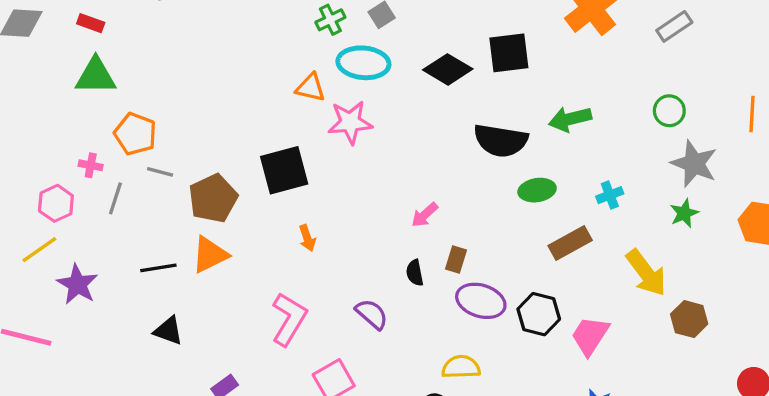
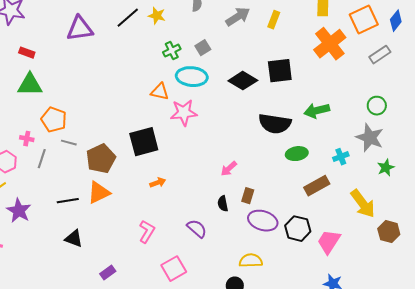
gray star: (694, 164) -> (370, 138), moved
orange arrow: (307, 238) -> (158, 183), turned -91
pink L-shape: (289, 319) -> (147, 232), size x0.7

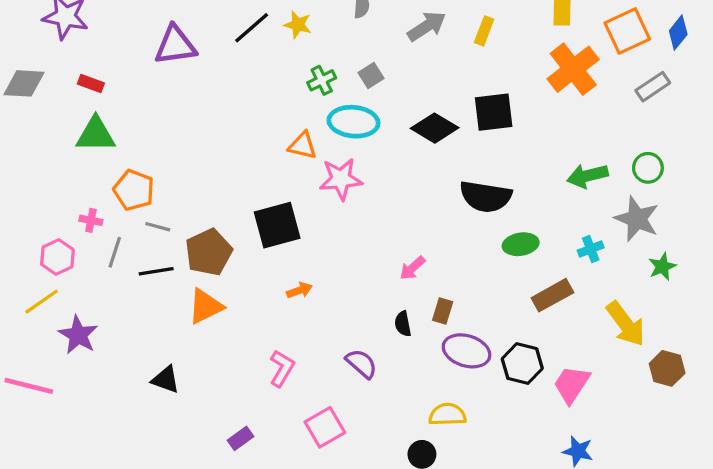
green arrow: (317, 111) -> (587, 176), moved
black line: (68, 201) -> (156, 271), moved
purple rectangle: (108, 273) -> (241, 438), moved

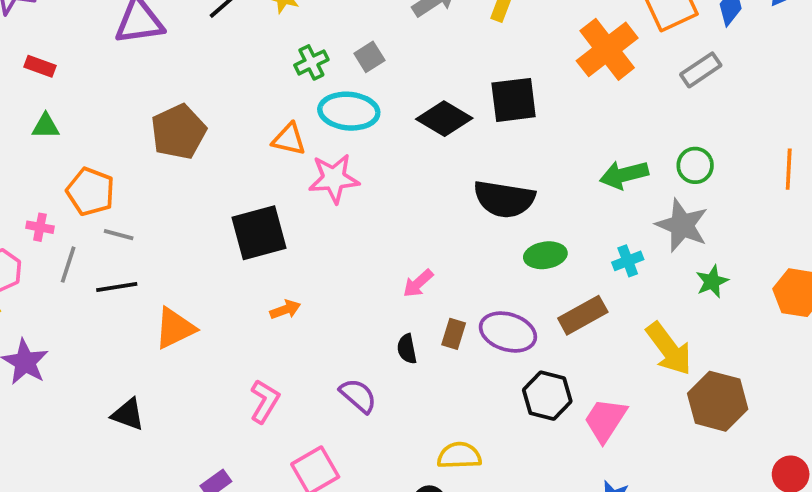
green triangle: (96, 134) -> (46, 126), size x0.6
brown pentagon: (209, 252) -> (179, 132), moved
purple ellipse: (467, 351) -> (508, 332), moved
brown hexagon: (667, 368) -> (718, 401), size x1.4

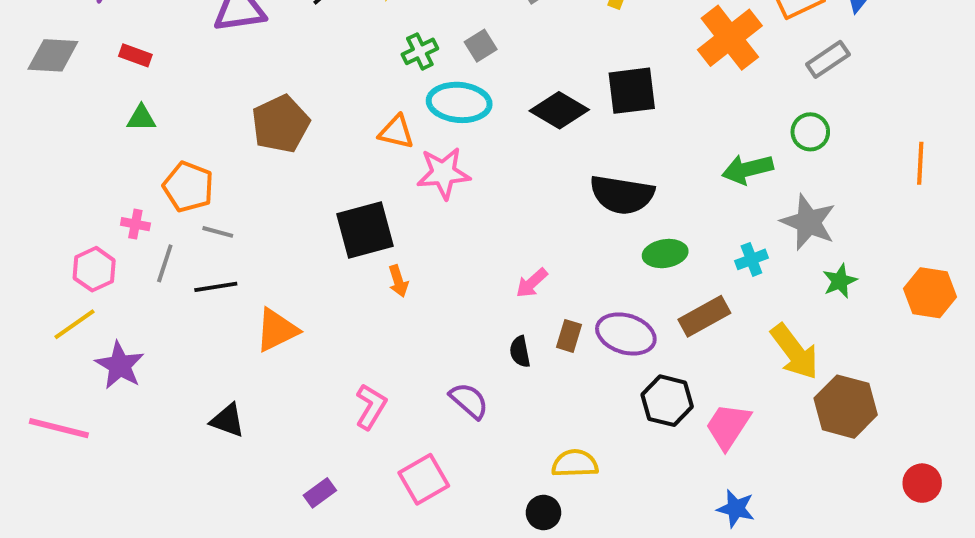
green circle: (695, 165) -> (810, 132), moved
orange arrow: (285, 310) -> (398, 281), moved, turned 92

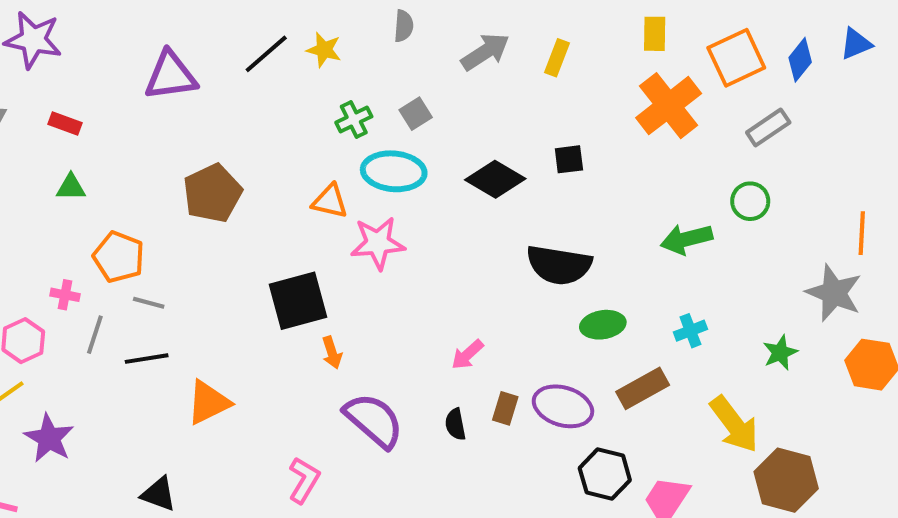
black square: (632, 91) -> (569, 159), size x0.6
gray star: (808, 222) -> (834, 293), moved
purple semicircle: (469, 401) -> (374, 420), moved, size x1.5

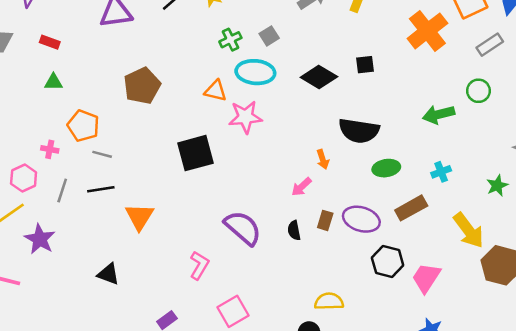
gray line: (95, 335) -> (62, 190), moved
orange arrow: (332, 353) -> (323, 159), moved
orange triangle: (208, 402) -> (139, 217), turned -32

